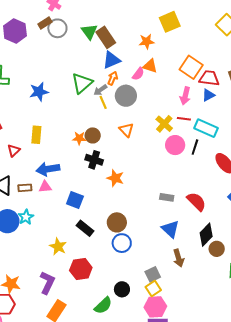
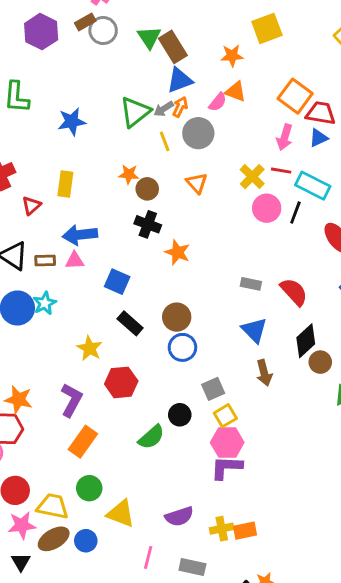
gray arrow: (100, 90) -> (164, 109), moved
orange star: (79, 138) -> (129, 174), moved
gray square: (153, 274) -> (213, 389), moved

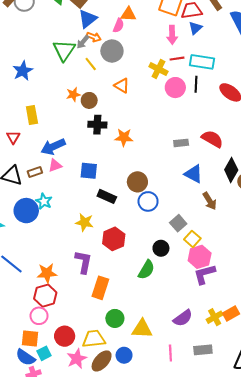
orange arrow: (180, 107) -> (94, 37), turned 104

